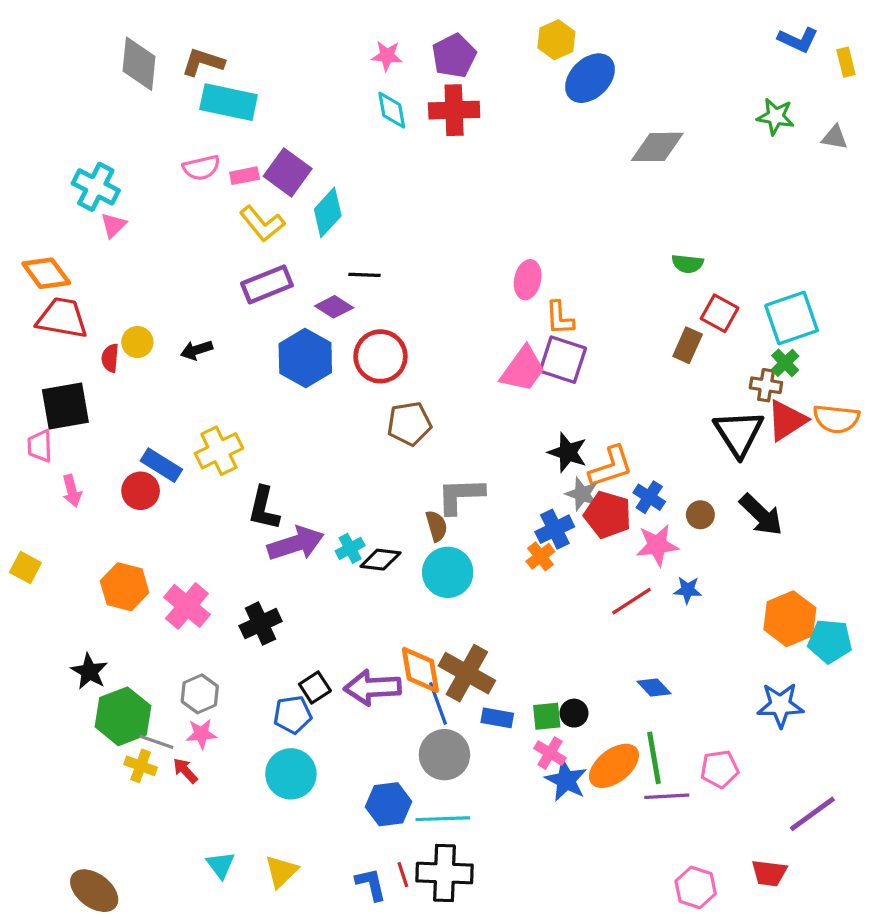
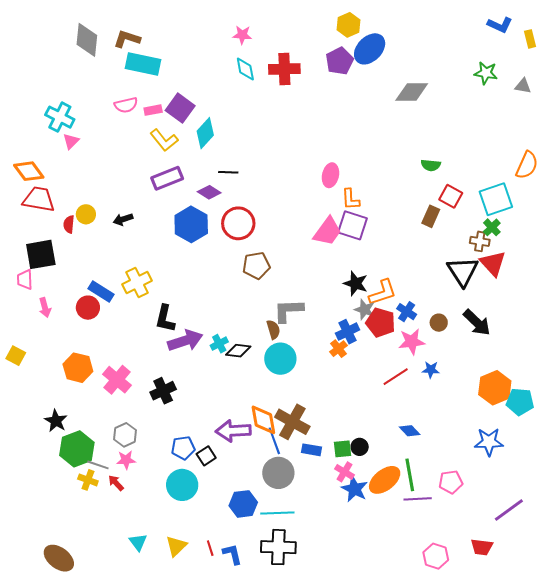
purple pentagon: (454, 56) -> (340, 61), moved
orange semicircle: (836, 419) -> (527, 165), moved, turned -72
red triangle: (787, 420) -> (493, 263), turned -40
black square: (315, 687) -> (206, 456), moved
red line: (403, 875) -> (210, 548), moved

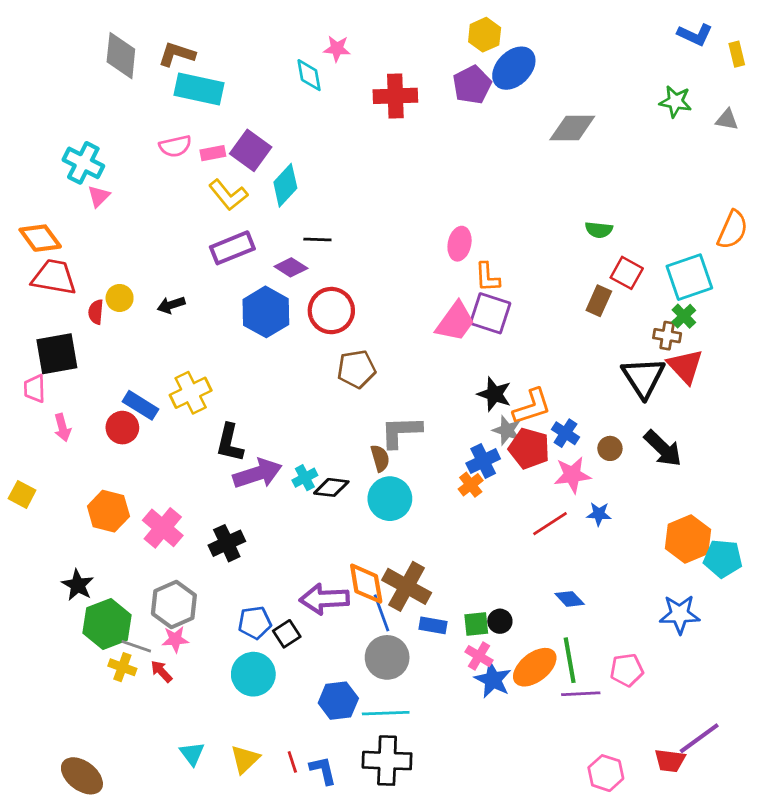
cyan diamond: (245, 69) -> (309, 75), moved
gray hexagon: (125, 435) -> (174, 605), size x1.4
purple line: (509, 510) -> (699, 738), moved

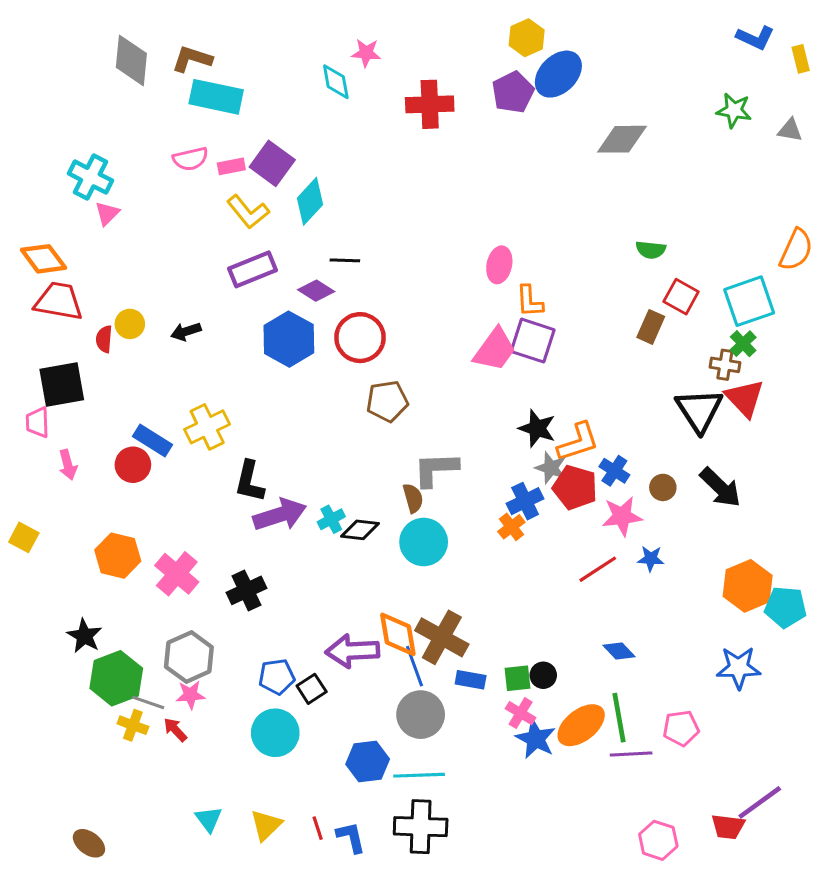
brown ellipse: (82, 776) -> (89, 843), size x0.7

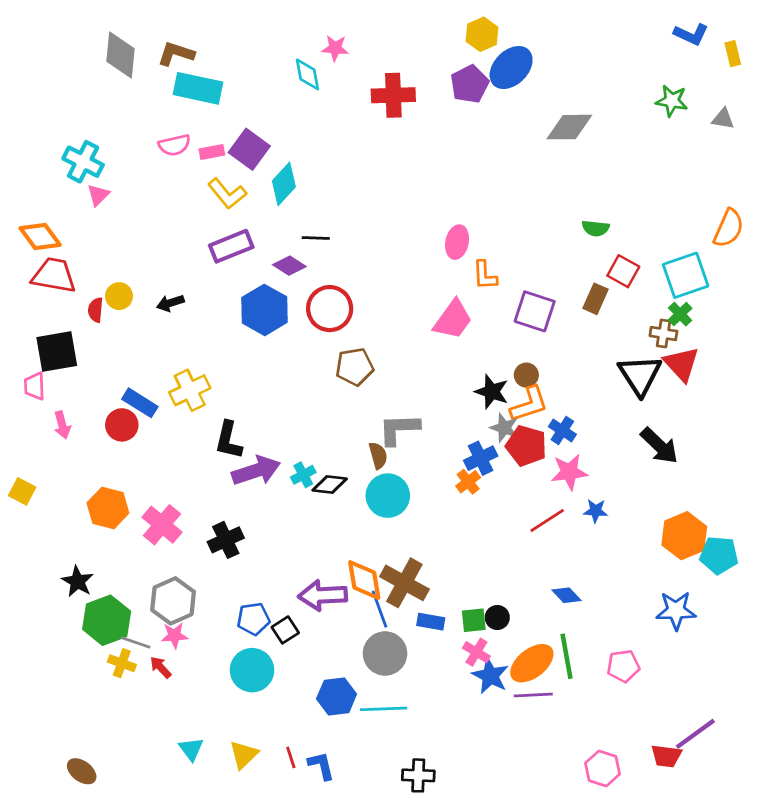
purple square: (533, 341) -> (535, 311), moved
brown circle: (663, 487) -> (526, 375), moved
purple line: (631, 754) -> (533, 695), moved
black cross: (421, 827) -> (418, 775), moved, size x0.7

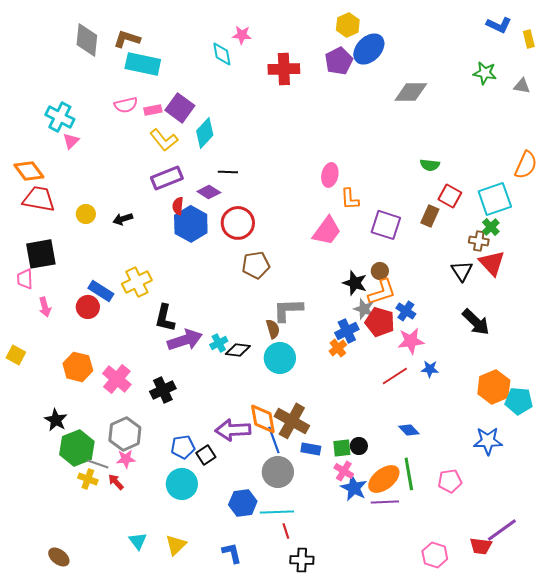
red semicircle: (95, 310) -> (178, 206), moved
black triangle: (640, 375) -> (462, 271), size x0.7
red line: (291, 757) -> (286, 531), moved

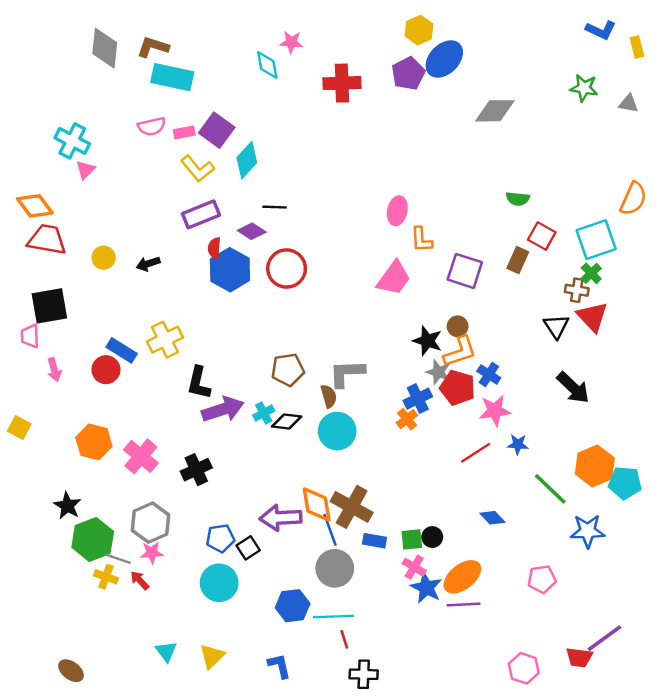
brown pentagon: (256, 265) -> (288, 370), moved
green line: (409, 474) -> (550, 489), moved, turned -36

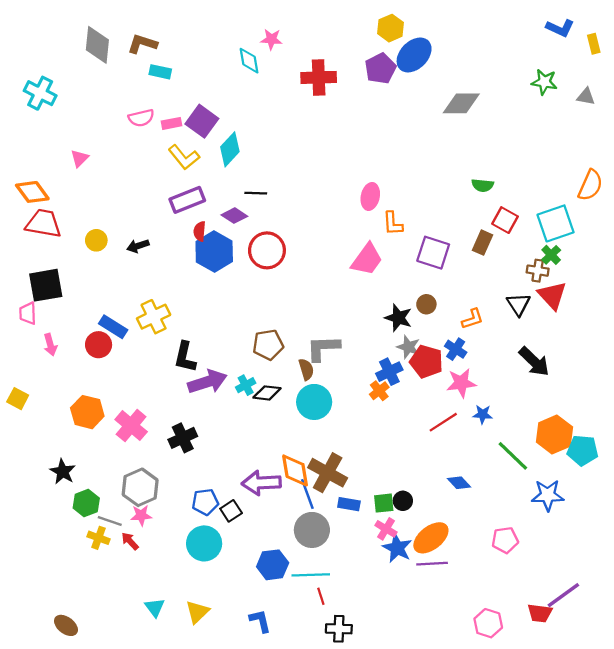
cyan rectangle: (172, 77) -> (160, 72), size x0.6
cyan cross: (72, 141) -> (40, 93), moved
orange L-shape: (460, 352) -> (472, 319), moved, size x0.7
green hexagon: (93, 539) -> (86, 503), size x0.7

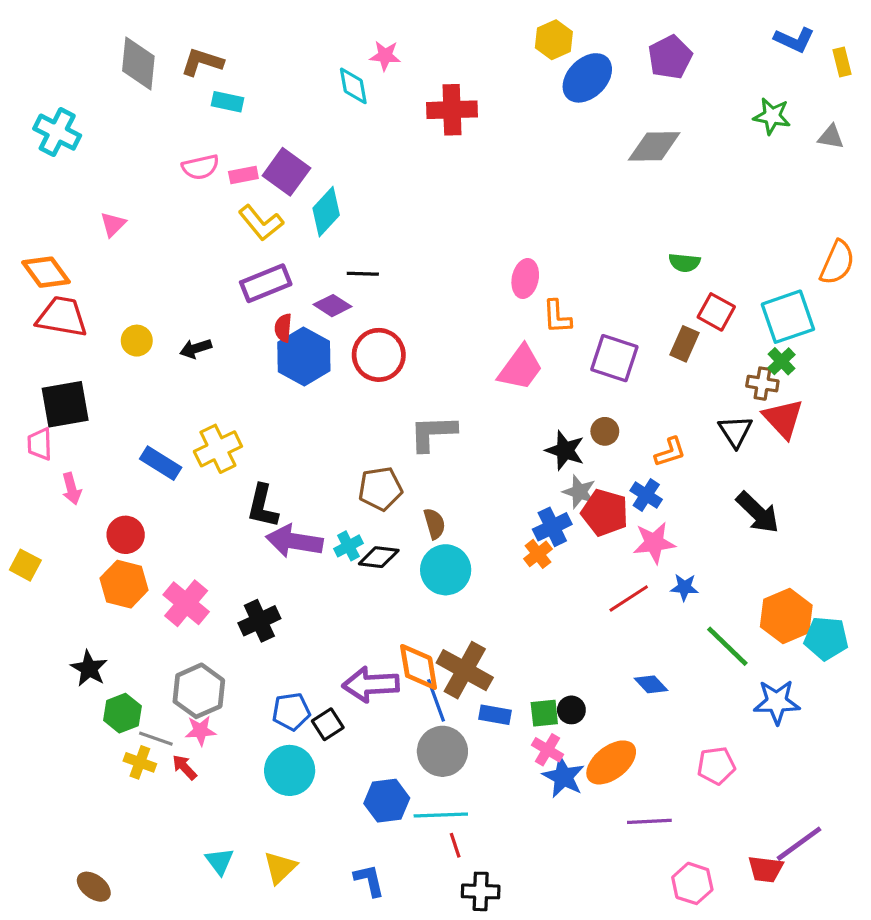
purple pentagon: (380, 68) -> (670, 57), moved
red circle: (99, 345) -> (126, 535), moved
gray L-shape: (323, 348) -> (433, 433), moved
purple arrow: (207, 382) -> (294, 541), turned -153
purple line: (432, 564) -> (649, 821), moved

